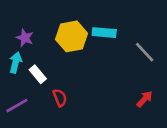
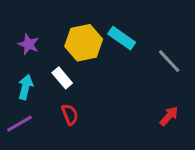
cyan rectangle: (104, 33) -> (122, 38), turned 30
cyan arrow: (16, 63) -> (26, 87), moved
white rectangle: (38, 74) -> (62, 78), moved

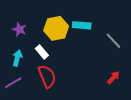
cyan rectangle: (122, 38) -> (82, 25), turned -30
red semicircle: (70, 114) -> (47, 76), size x1.6

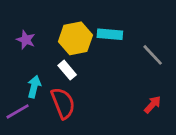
white rectangle: (42, 52) -> (67, 70), moved
cyan arrow: (17, 58) -> (34, 87), moved

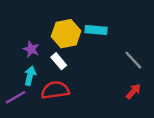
purple star: (26, 40) -> (31, 49), moved
gray line: (153, 55) -> (133, 60), moved
red semicircle: (63, 103) -> (55, 90), turned -76

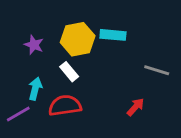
purple star: (31, 49) -> (34, 45), moved
gray line: (133, 60) -> (157, 70), turned -30
red arrow: (133, 91) -> (136, 107), moved

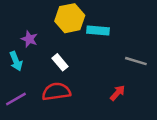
yellow hexagon: (78, 39) -> (70, 18), moved
cyan arrow: (35, 89) -> (16, 61), moved, turned 144

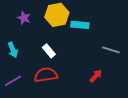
purple star: (29, 39) -> (24, 18), moved

